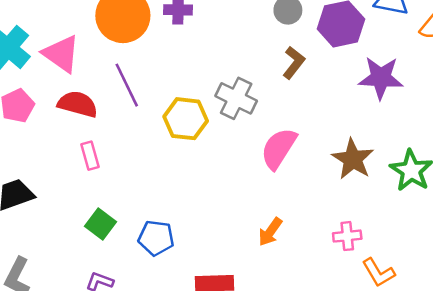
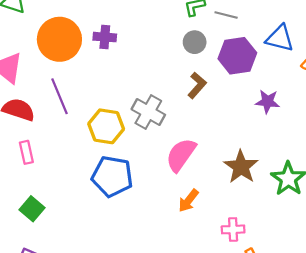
purple star: (381, 78) -> (268, 102), size x0.7
orange arrow: (270, 232) -> (188, 201), moved
blue pentagon: (156, 238) -> (112, 176), moved, size x1.4

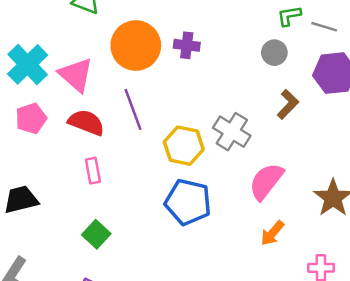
gray circle: (195, 42) -> (274, 53), moved

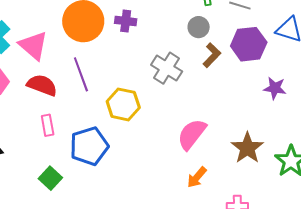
brown L-shape: (288, 104) -> (212, 55), moved
gray cross: (232, 132) -> (167, 68), moved
blue pentagon: (188, 202) -> (89, 146), moved, turned -30

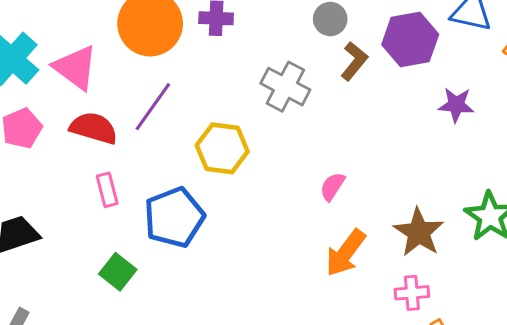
purple line: (81, 74) -> (153, 107), turned 60
pink semicircle: (192, 134) -> (332, 186), size x0.6
brown star: (247, 148) -> (419, 232), moved
orange arrow: (197, 177) -> (346, 253), size x1.4

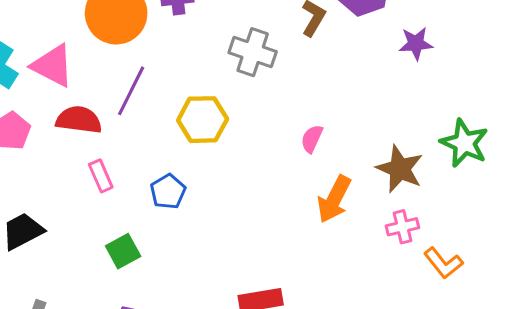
blue pentagon: (174, 217) -> (168, 192), size x0.6
green square: (118, 272) -> (123, 251), turned 32

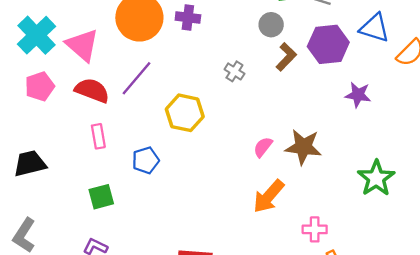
gray cross: (253, 52) -> (234, 71), size x0.6
brown star: (400, 169) -> (303, 147), moved, turned -30

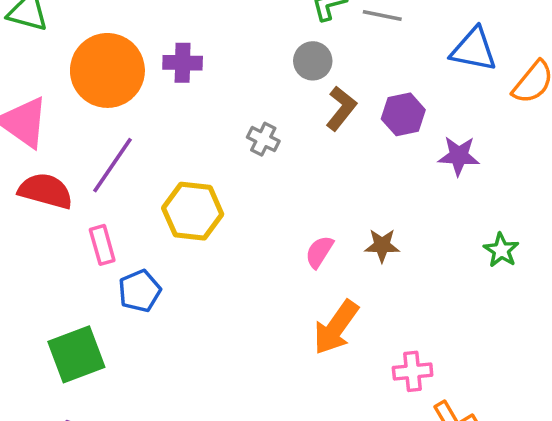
purple hexagon: (328, 44) -> (403, 114), moved, size x0.7
pink rectangle: (98, 136) -> (102, 245), moved
brown star: (303, 147) -> (382, 245), size x0.6
green star: (376, 178) -> (501, 250), moved, size x0.6
green square: (101, 197) -> (76, 354), size x1.4

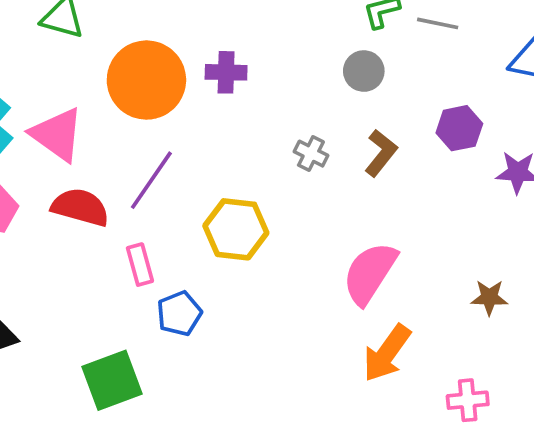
brown L-shape: (341, 108) -> (381, 153), moved
brown star: (382, 245) -> (489, 297), moved
pink semicircle: (319, 252) -> (370, 273), size x1.8

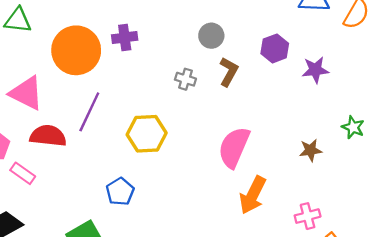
gray circle: (364, 71) -> (211, 36), moved
pink rectangle: (140, 265) -> (23, 173), moved, turned -30

